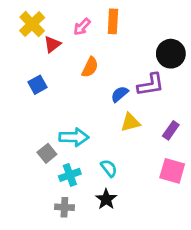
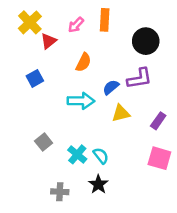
black circle: (171, 54) -> (146, 41), moved
cyan arrow: (74, 137) -> (81, 101), moved
cyan cross: (70, 175) -> (77, 154), moved, turned -30

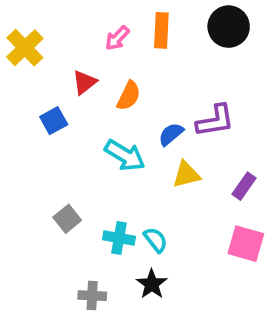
yellow cross: (30, 22) -> (25, 48), moved
red triangle: (49, 41) -> (84, 82), moved
black circle: (146, 41) -> (229, 27), moved
cyan arrow: (81, 101) -> (125, 155), turned 30
cyan cross: (77, 154) -> (119, 238), turned -30

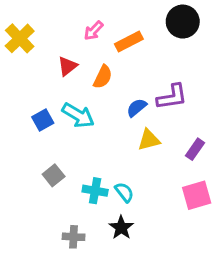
orange rectangle: (161, 30) -> (129, 42), moved, turned 60
blue square: (54, 121) -> (43, 120), moved
cyan arrow: (125, 155) -> (78, 115), moved
pink square: (246, 244) -> (197, 195), turned -32

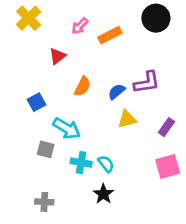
yellow cross: (20, 38) -> (29, 18), moved
orange semicircle: (103, 77) -> (82, 86), moved
cyan arrow: (78, 115) -> (67, 128), moved
gray square: (54, 175) -> (46, 149), turned -36
gray cross: (74, 237) -> (44, 202), moved

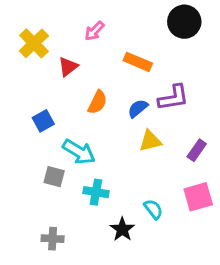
yellow cross: (29, 18) -> (34, 43), moved
orange rectangle: (110, 35) -> (138, 62), moved, turned 50
cyan semicircle: (106, 164) -> (153, 209), moved

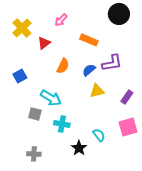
blue square: (43, 121) -> (20, 76), moved

